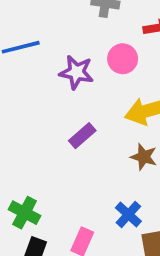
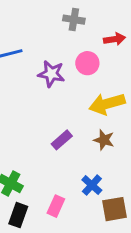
purple rectangle: (82, 136) -> (62, 140), moved

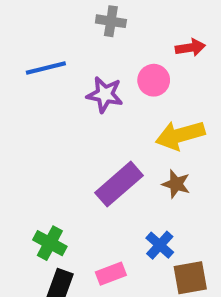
gray cross: (74, 20) -> (111, 21), moved
purple rectangle: (62, 140) -> (119, 184), size x1.6
pink rectangle: (56, 206) -> (111, 274), turned 45

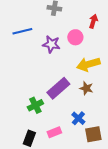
red arrow: (190, 48) -> (93, 21), turned -64
green cross: (50, 243) -> (35, 105), moved, turned 35

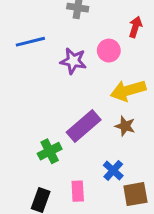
pink rectangle: (54, 132) -> (78, 191), turned -72

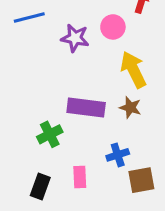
yellow arrow: (128, 91) -> (133, 70), turned 80
purple rectangle: (84, 126) -> (86, 108), turned 48
blue cross: (113, 170) -> (118, 155), turned 30

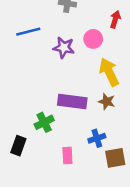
black rectangle: (40, 186) -> (18, 146), moved

